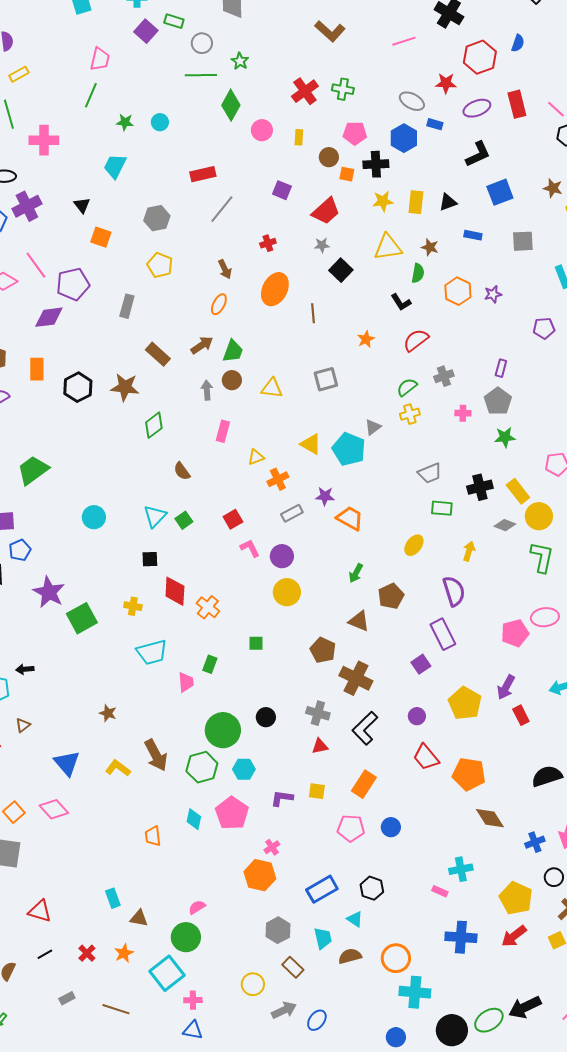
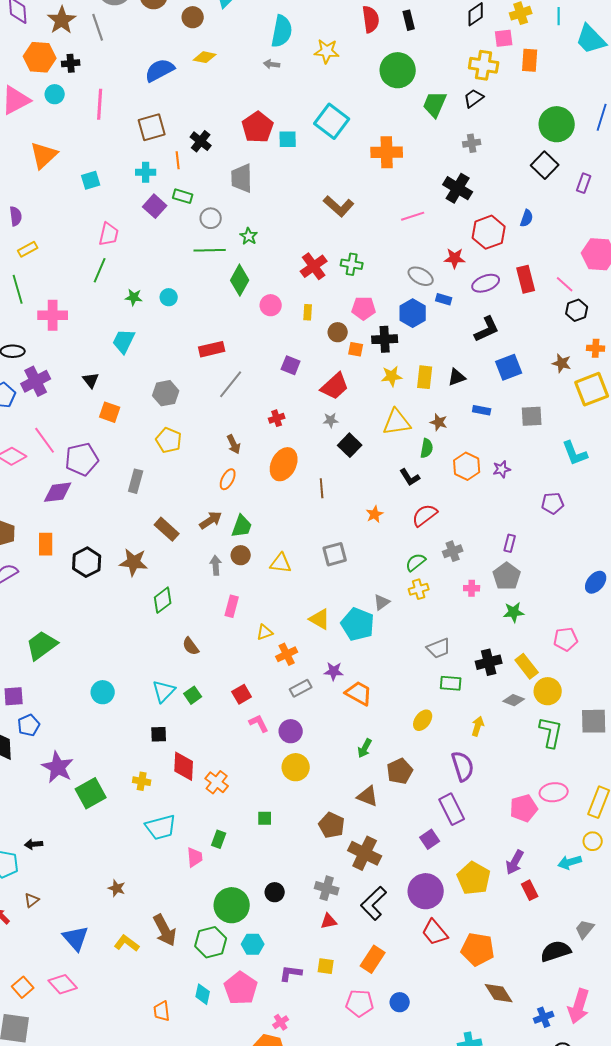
purple circle: (417, 716) -> (426, 891), size x2.0

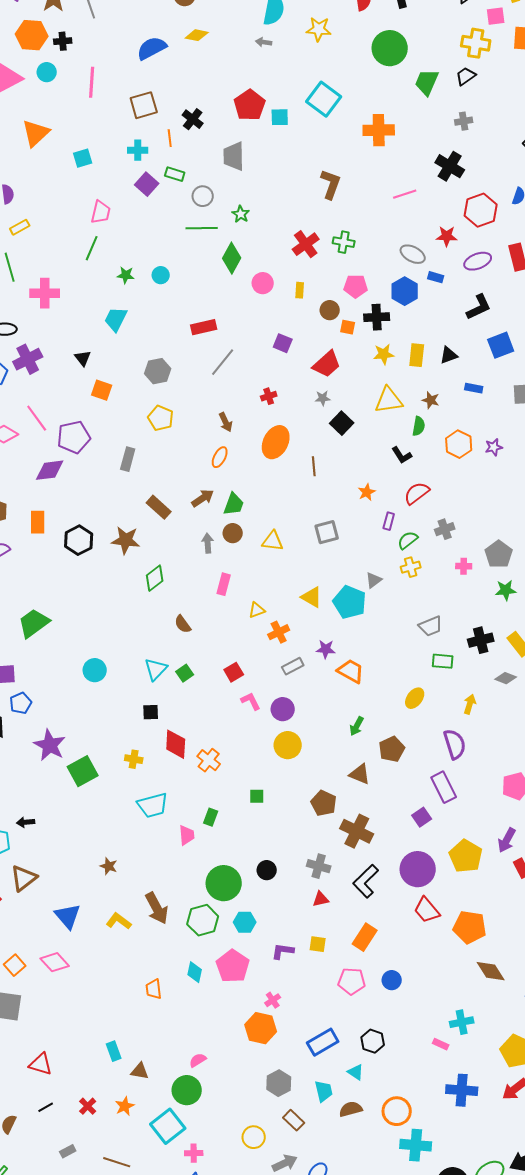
brown L-shape: (339, 206) -> (331, 184), turned -112
purple rectangle: (510, 543) -> (389, 521), moved
brown triangle: (32, 900) -> (24, 878), size x1.8

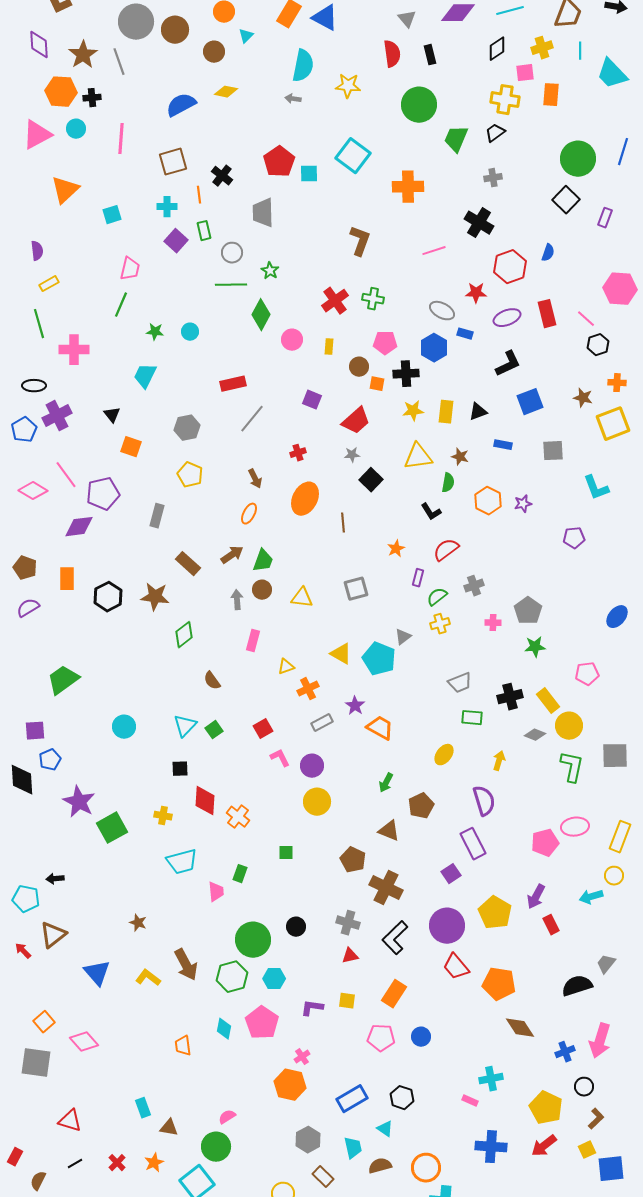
green rectangle: (175, 174) -> (204, 231), turned 60
purple star: (326, 649) -> (355, 706), turned 30
pink diamond: (55, 962) -> (84, 1042), moved

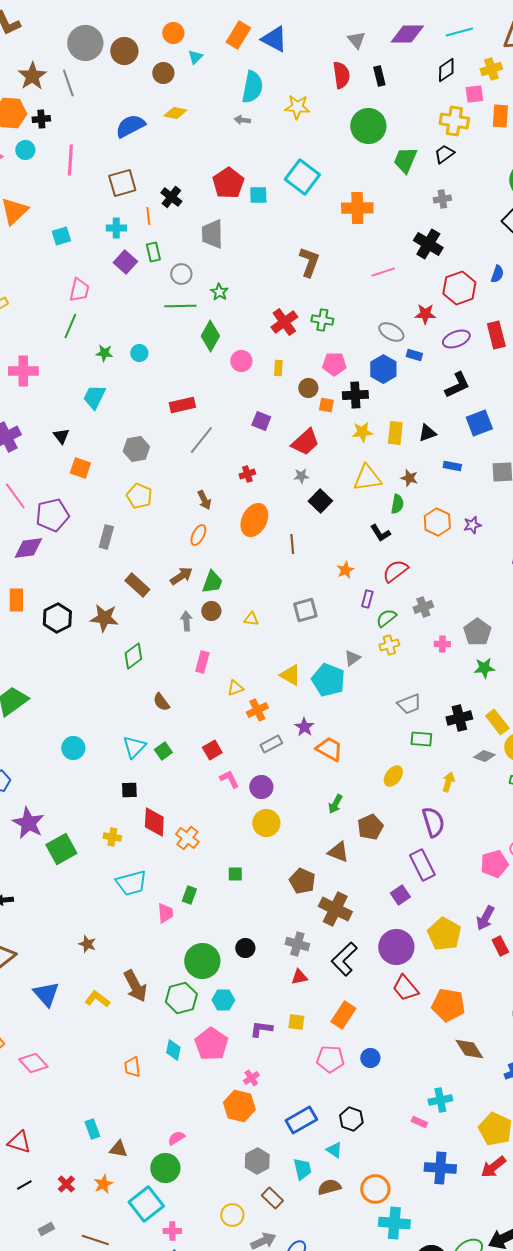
yellow triangle: (302, 598) -> (251, 619), size x0.7

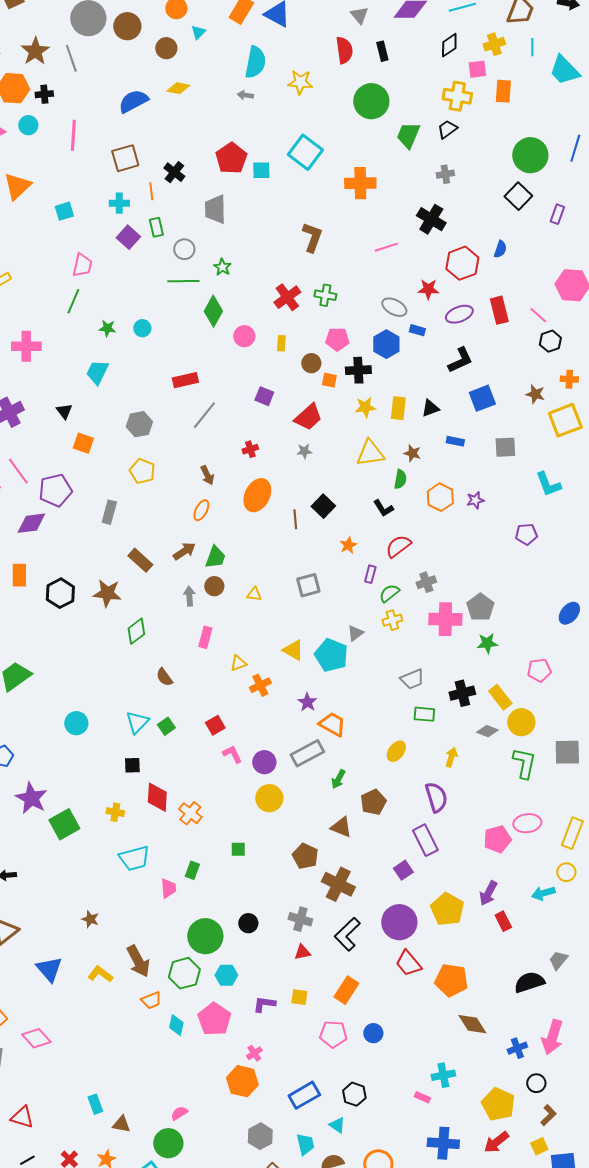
black square: (320, 501) -> (323, 506), moved
pink cross: (442, 644) -> (445, 619), size x2.0
gray rectangle: (271, 744) -> (307, 753), moved, size x1.5
orange trapezoid: (132, 1067) -> (151, 1000), moved, turned -105

